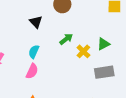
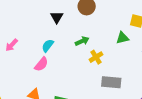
green triangle: (103, 44) -> (122, 38), moved

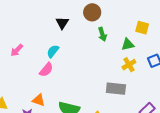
green arrow: (82, 41) -> (102, 34), moved, turned 96
yellow cross: (96, 57) -> (129, 65), moved

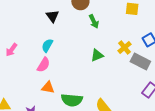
green triangle: (128, 44) -> (97, 55), moved
gray rectangle: (116, 89) -> (140, 61), moved, turned 30
orange triangle: (39, 100) -> (48, 88), moved

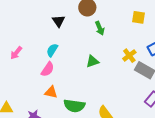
green triangle: (97, 55) -> (92, 61), moved

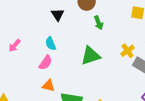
cyan semicircle: (52, 50) -> (51, 44), turned -56
green triangle: (92, 61) -> (91, 56), size x1.5

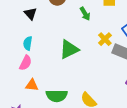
green arrow: (99, 23) -> (85, 14), moved
cyan semicircle: (51, 44) -> (28, 43), turned 40

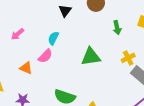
orange triangle: (32, 85) -> (26, 68), moved

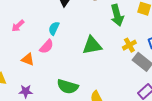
green arrow: (117, 28) -> (117, 15), size x1.5

